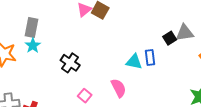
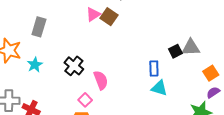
cyan star: (33, 46) -> (35, 65), moved
cyan triangle: (134, 62) -> (159, 88), moved
pink semicircle: (119, 88) -> (101, 80), moved

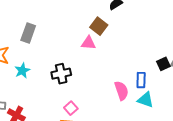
pink triangle: (93, 14) -> (88, 43), moved, turned 35
black cross: (74, 66) -> (61, 74), turned 36
pink semicircle: (101, 80) -> (122, 91), moved

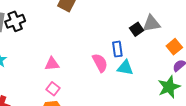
pink triangle: (88, 43) -> (52, 64), moved
black cross: (61, 74) -> (15, 21), moved

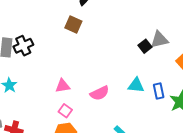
blue rectangle: (117, 49) -> (159, 91), moved
pink semicircle: (100, 63) -> (100, 93), moved, turned 96

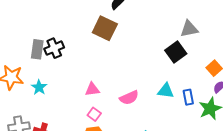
brown square: (73, 24) -> (105, 28), size x1.4
gray triangle: (159, 40) -> (189, 29), moved
black square: (145, 46) -> (176, 52), size x1.5

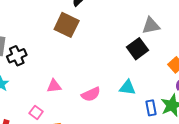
black cross: (54, 48) -> (17, 56), moved
blue rectangle: (188, 97) -> (151, 108), moved
pink square: (94, 114) -> (36, 112), moved

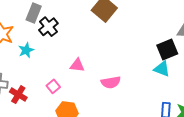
black cross: (17, 56) -> (48, 27), turned -30
cyan triangle: (127, 88) -> (162, 69), moved

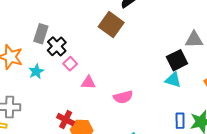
pink square: (53, 86) -> (70, 64), moved
red cross: (18, 95) -> (66, 120), moved

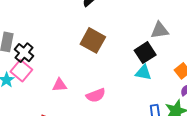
brown square: (111, 25) -> (93, 40), moved
pink square: (70, 64) -> (21, 71), moved, size x1.5

